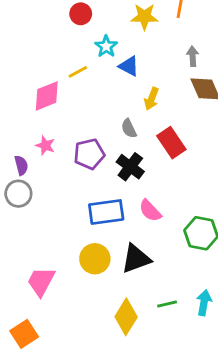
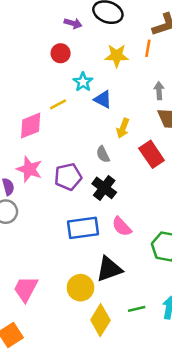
red rectangle: (171, 143) -> (152, 154), moved
pink star: (45, 145) -> (29, 169), size x1.5
yellow circle: (95, 259) -> (80, 288), moved

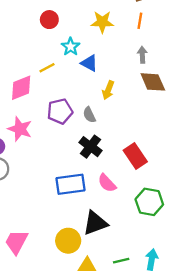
orange line: (148, 48) -> (140, 21), moved
red rectangle: (152, 154) -> (135, 156), moved
purple pentagon: (68, 177) -> (60, 111), moved

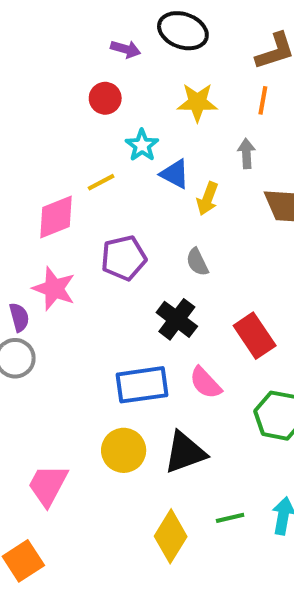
gray arrow: (142, 55) -> (246, 154), moved
yellow arrow: (108, 90) -> (208, 199), moved
gray semicircle: (89, 115) -> (197, 262), moved
yellow circle: (68, 241) -> (124, 450), moved

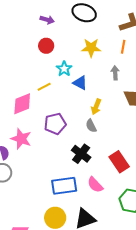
purple arrow: (126, 49) -> (47, 20), moved
yellow arrow: (208, 199) -> (96, 107), moved

